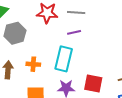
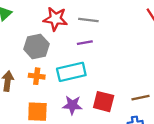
gray hexagon: (15, 33) -> (36, 46), moved
cyan rectangle: (64, 59) -> (71, 72), turned 60

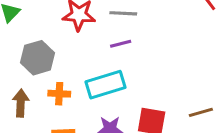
gray hexagon: (36, 46) -> (38, 58), moved

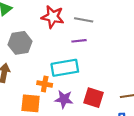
orange cross: (59, 94) -> (45, 84), moved

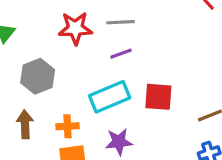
orange cross: (45, 84) -> (67, 126), moved
red square: (93, 98) -> (158, 97), moved

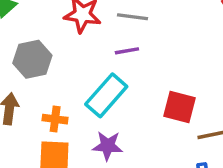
cyan rectangle: (110, 97) -> (106, 95), turned -36
red square: (158, 97) -> (180, 107), moved

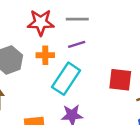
orange cross: (55, 119) -> (45, 55), moved

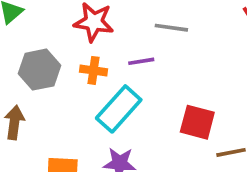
gray line: (77, 19) -> (171, 28), moved

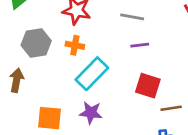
purple line: (141, 61) -> (140, 45), moved

